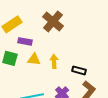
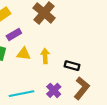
purple rectangle: (25, 41) -> (14, 34), turned -40

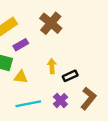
yellow triangle: (24, 54) -> (21, 77), moved
black rectangle: (72, 66) -> (70, 76), moved, turned -40

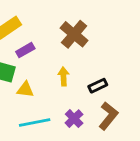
brown cross: (51, 23) -> (74, 34), moved
black rectangle: (70, 76) -> (98, 86), moved

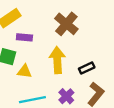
purple rectangle: (25, 50) -> (24, 37), turned 35
yellow arrow: (64, 76) -> (57, 60), size x1.6

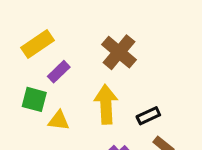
purple rectangle: (24, 37) -> (59, 72), turned -49

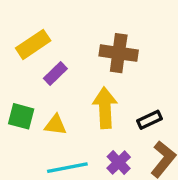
brown cross: (119, 52) -> (119, 53), turned -32
green square: (34, 99) -> (21, 116), moved

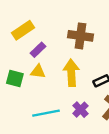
yellow triangle: (55, 125) -> (38, 72), moved

